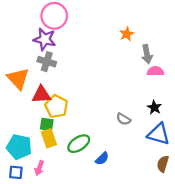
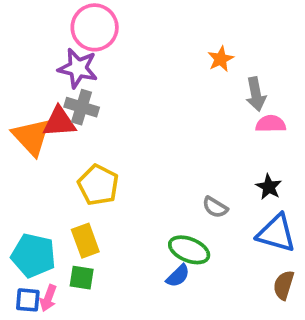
red triangle: (41, 95) -> (59, 122), moved
green square: (47, 124) -> (82, 278), moved
green ellipse: (79, 144) -> (189, 250), moved, turned 55
pink arrow: (39, 168) -> (48, 298), moved

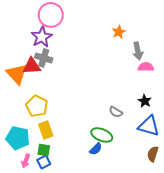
purple star: (78, 68) -> (42, 37), turned 30
yellow pentagon: (98, 185) -> (37, 106), moved
blue square: (28, 300) -> (44, 162), moved, turned -32

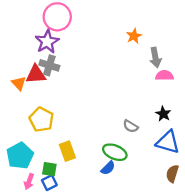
orange triangle: (17, 74) -> (19, 83), size x0.6
yellow rectangle: (46, 130) -> (67, 151), moved
cyan pentagon: (18, 138) -> (20, 156), turned 30

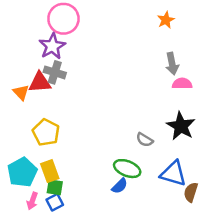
orange star: (134, 36) -> (166, 20), moved
black star: (163, 114) -> (181, 126), size x1.6
blue triangle: (168, 142) -> (173, 174), moved
yellow rectangle: (67, 151) -> (50, 171), moved

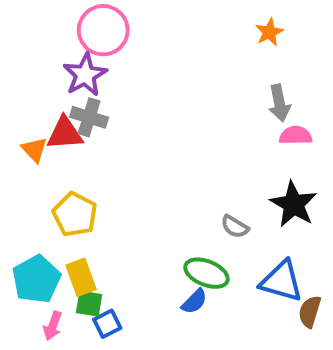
blue square: (55, 202) -> (107, 324), moved

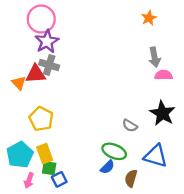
pink circle: (103, 30) -> (41, 19), moved
brown semicircle: (310, 312) -> (131, 178), moved

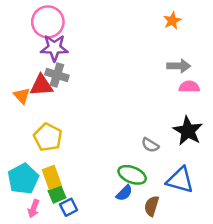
purple star: (47, 41) -> (54, 48), turned 30
gray arrow: (155, 57) -> (179, 66), turned -78
green square: (49, 168) -> (57, 194), turned -32

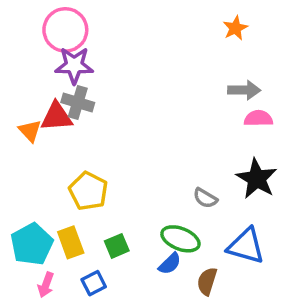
yellow pentagon: (48, 137) -> (88, 191), moved
green square: (57, 194) -> (117, 246), moved

